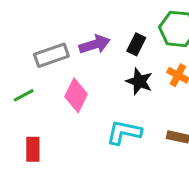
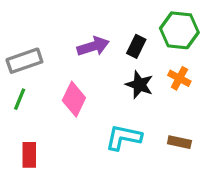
gray rectangle: (51, 55) -> (24, 61), moved
green line: (24, 95) -> (20, 99), turned -40

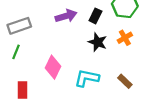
orange cross: (179, 78) -> (125, 38), turned 32
pink diamond: (74, 99) -> (53, 67), moved
brown rectangle: (179, 142) -> (125, 81), turned 32

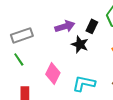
black star: (98, 42) -> (80, 44), moved
green line: (16, 52) -> (19, 59), turned -56

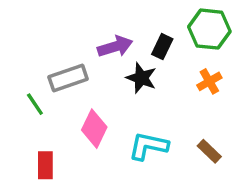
gray rectangle: (22, 35) -> (68, 78), moved

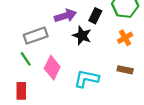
green line: (35, 104) -> (26, 59), moved
brown rectangle: (209, 151) -> (125, 70), moved, turned -32

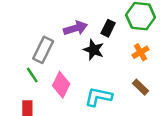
gray rectangle: (36, 36) -> (43, 50), turned -45
brown rectangle: (125, 70) -> (141, 87), turned 32

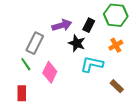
brown rectangle: (141, 87) -> (117, 86), moved
cyan L-shape: (98, 97) -> (92, 64), moved

